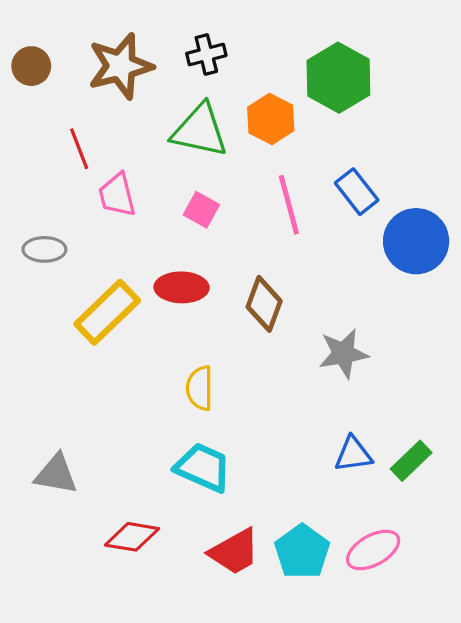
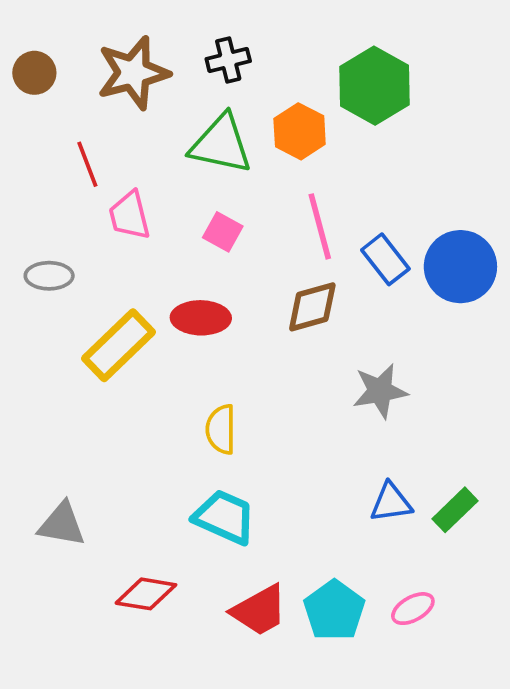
blue rectangle: (357, 192) -> (385, 259), moved
brown diamond: (264, 304) -> (312, 307), moved, turned 54
pink ellipse: (373, 550) -> (413, 609), size x0.7

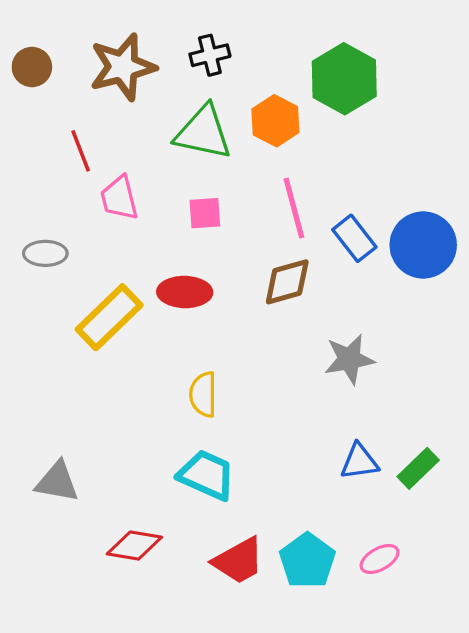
pink square: (223, 232) -> (205, 213), turned -33

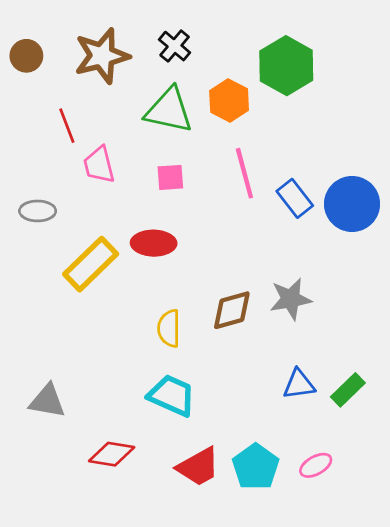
black cross: (210, 55) -> (175, 46), turned -36
brown diamond: (287, 282) -> (232, 310), moved

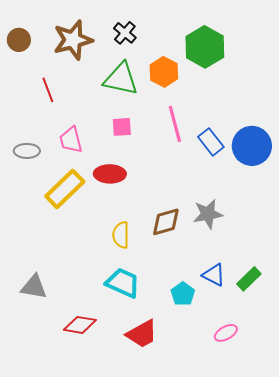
pink trapezoid: (99, 165) -> (71, 140), moved
blue triangle: (299, 384) -> (214, 275), turned 35
cyan pentagon: (256, 467) -> (183, 294), moved, size x0.7

